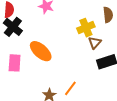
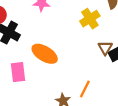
brown triangle: (95, 43) -> (105, 48), moved

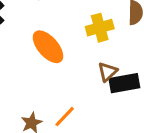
orange ellipse: (45, 54) -> (48, 47), moved

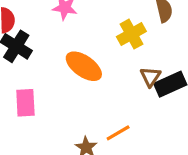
orange line: (65, 117) -> (118, 133), turned 30

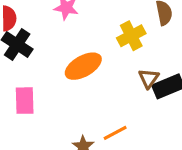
orange ellipse: (84, 66) -> (83, 66), turned -66

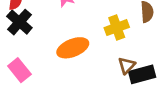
pink rectangle: (25, 101) -> (19, 70), turned -45

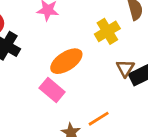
pink rectangle: (19, 70) -> (52, 90), moved

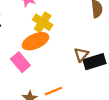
yellow cross: (107, 31) -> (43, 22), moved, turned -36

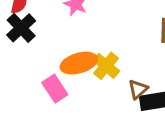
yellow cross: (43, 22) -> (106, 66), moved

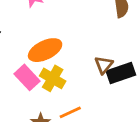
yellow cross: (106, 66) -> (53, 78), moved

